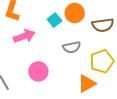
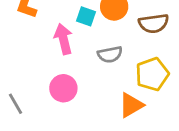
cyan square: (54, 20) -> (86, 16), turned -32
pink arrow: (24, 36) -> (63, 39), moved, turned -85

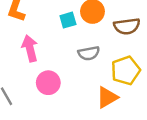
cyan square: (86, 16) -> (68, 20), turned -35
pink arrow: (63, 39) -> (30, 48), moved

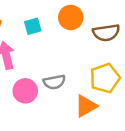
cyan square: (68, 20) -> (33, 26), moved
gray semicircle: (89, 53) -> (54, 82), moved

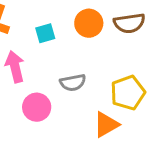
brown semicircle: (106, 33) -> (129, 23), moved
gray semicircle: (54, 82) -> (73, 83), moved

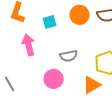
pink circle: (37, 107) -> (54, 79), moved

